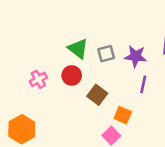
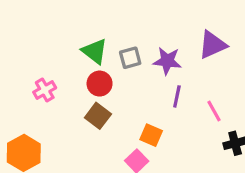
red circle: (72, 75) -> (100, 84), moved
brown square: (97, 95) -> (98, 116), moved

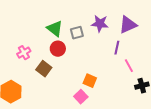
purple star: (167, 61) -> (100, 24), moved
purple line: (177, 96) -> (117, 48), moved
brown square: (98, 116) -> (44, 69), moved

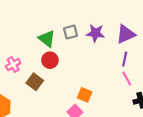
gray square: (77, 33) -> (71, 32), moved
purple line: (117, 48) -> (125, 59), moved

